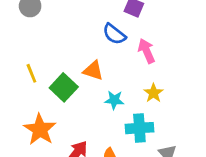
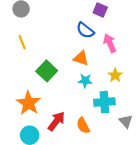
orange triangle: (93, 71) -> (81, 58), moved
yellow line: (31, 73) -> (22, 42), moved

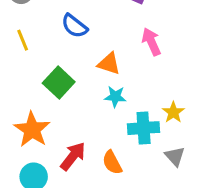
blue semicircle: (85, 30) -> (74, 26), moved
yellow star: (115, 75) -> (173, 112), moved

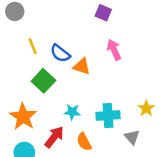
blue semicircle: (74, 26) -> (60, 53), moved
yellow line: (23, 40) -> (33, 46), moved
cyan star: (115, 97) -> (72, 112), moved
yellow star: (173, 112) -> (146, 108), moved

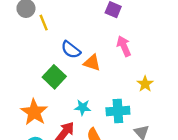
yellow line: (33, 46) -> (44, 23), moved
yellow star: (146, 108) -> (145, 84), moved

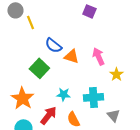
pink arrow: (124, 46) -> (98, 56), moved

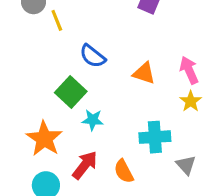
orange triangle: (71, 56) -> (144, 73), moved
pink arrow: (98, 56) -> (189, 70), moved
cyan star: (63, 94) -> (93, 120), moved

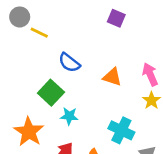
yellow line: (57, 20) -> (39, 33), turned -42
cyan cross: (155, 137) -> (121, 130), turned 30

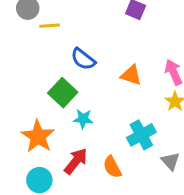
yellow line: (39, 33) -> (50, 26), turned -30
cyan cross: (121, 130) -> (141, 135), turned 35

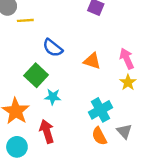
red arrow: (76, 161) -> (47, 131), turned -55
orange semicircle: (112, 167) -> (99, 136), moved

